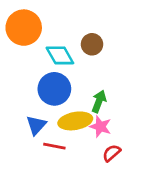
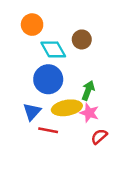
orange circle: (24, 28) -> (32, 25), moved, size x0.7

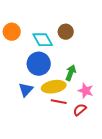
orange circle: (32, 25) -> (12, 32), moved
pink star: (89, 113) -> (86, 91), moved
red line: (48, 130) -> (59, 102), moved

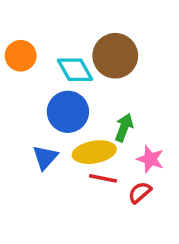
brown circle: (66, 32) -> (115, 56), size x1.6

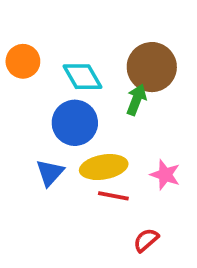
brown circle: (115, 56) -> (152, 67), moved
green arrow: (124, 128) -> (136, 100), moved
red semicircle: (140, 192) -> (146, 240), moved

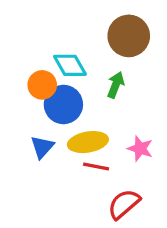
orange circle: (23, 61) -> (42, 85), moved
brown circle: (152, 67) -> (129, 36), moved
red semicircle: (146, 240) -> (124, 204), size x1.5

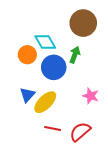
blue circle: (63, 104) -> (54, 67), moved
yellow ellipse: (88, 142) -> (45, 102), moved, turned -35
red line: (96, 167) -> (53, 129), moved

